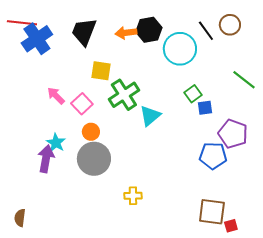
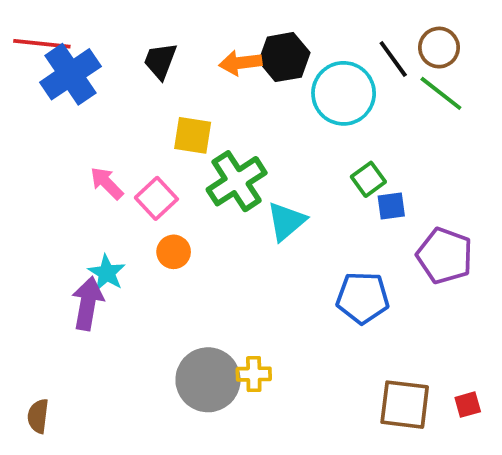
black trapezoid: (84, 32) -> (160, 61), size x0.7
green line: (244, 80) -> (441, 93), moved
blue pentagon: (213, 156) -> (363, 298), moved
gray circle: (94, 159) -> (208, 380), moved
red square: (231, 226) -> (468, 405), moved

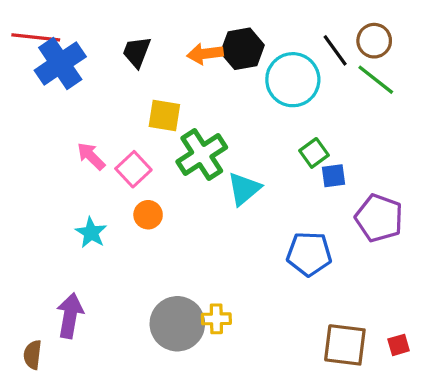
purple arrow: (88, 303) -> (70, 316), moved

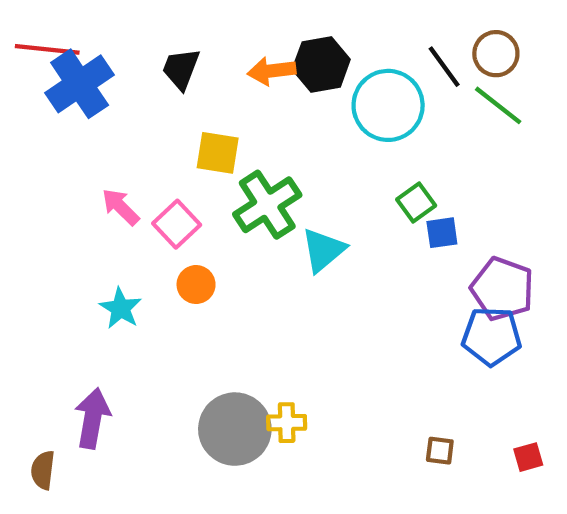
blue pentagon: (309, 254) -> (492, 336), moved
brown square: (345, 345) -> (440, 451), moved, size x0.5

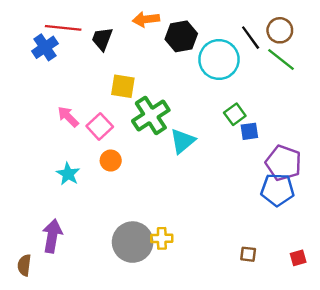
red line: (47, 49) -> (63, 28), moved
orange arrow: (272, 71) -> (146, 19), moved
blue cross: (80, 84) -> (45, 47), size x0.7

